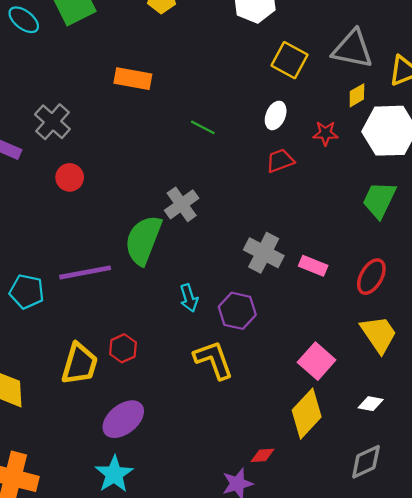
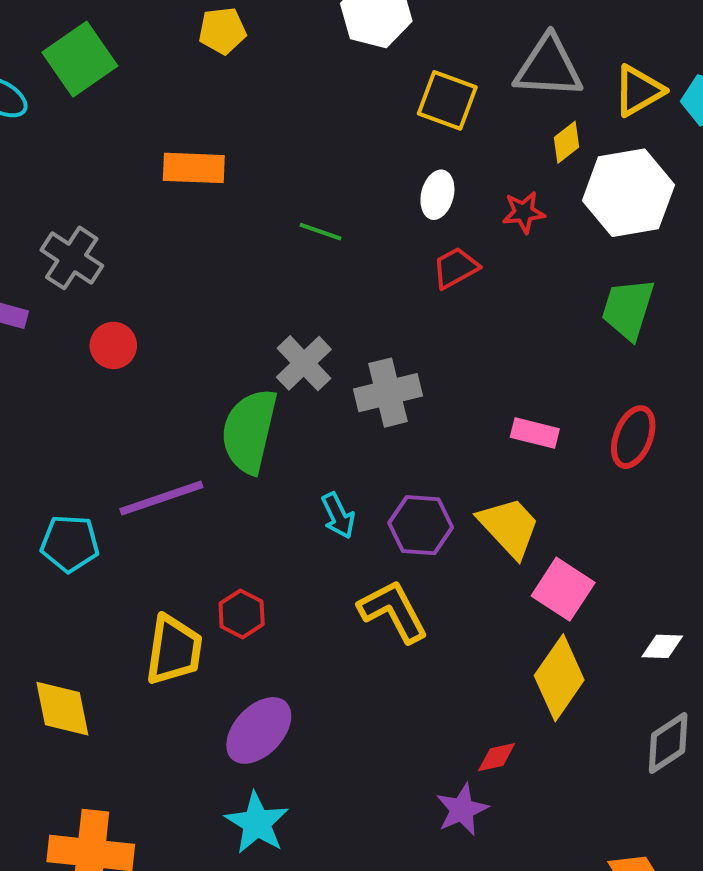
gray cross: (264, 253) -> (388, 393), moved, turned -33
yellow trapezoid: (379, 334) -> (509, 527), moved

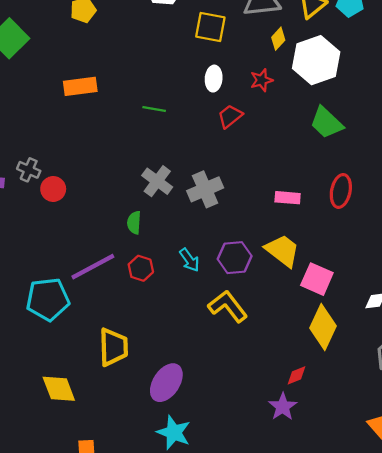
gray cross: (72, 258) -> (29, 170), moved, size x0.7
green trapezoid: (628, 309) -> (326, 123), turned -54
green semicircle: (249, 431) -> (134, 223), size x0.5
cyan pentagon: (70, 543) -> (48, 299), size x1.4
red hexagon: (242, 614) -> (141, 268), moved

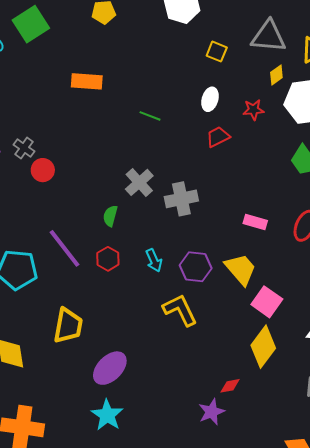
yellow square: (210, 27) -> (217, 52), size x0.7
purple line: (93, 267) -> (64, 248), turned 69

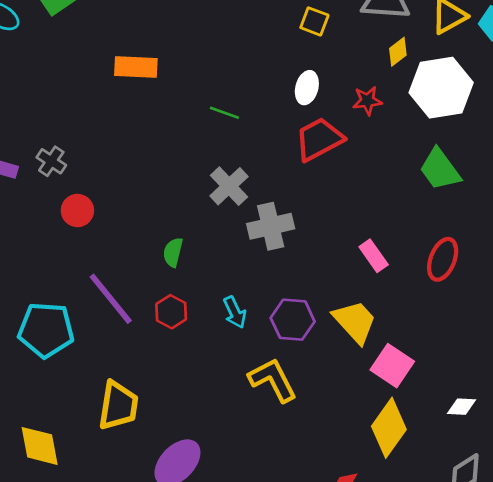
red trapezoid: (218, 137) -> (319, 139), size x1.5
red circle: (43, 170) -> (77, 210), moved
gray cross: (139, 182) -> (229, 186), moved
pink rectangle: (255, 222) -> (374, 256), turned 40

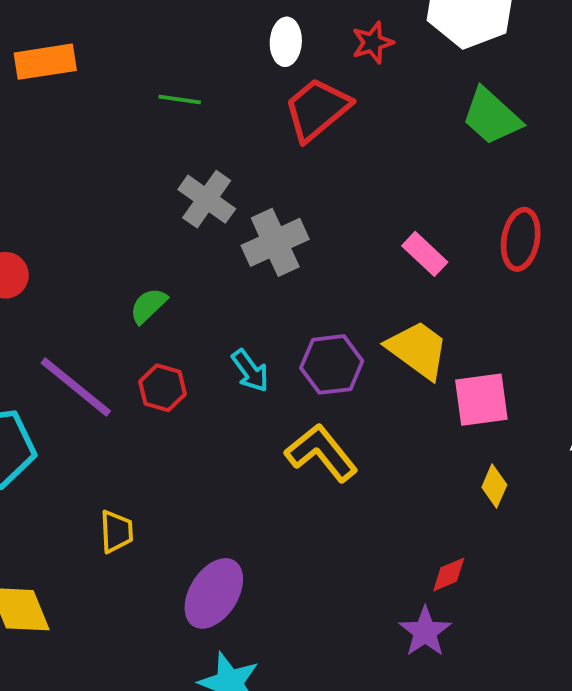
green semicircle: (173, 252) -> (148, 306), turned 44
pink square: (392, 366) -> (481, 400), turned -30
yellow trapezoid: (118, 406) -> (117, 532), size x0.6
yellow diamond: (389, 428) -> (494, 486), size x0.5

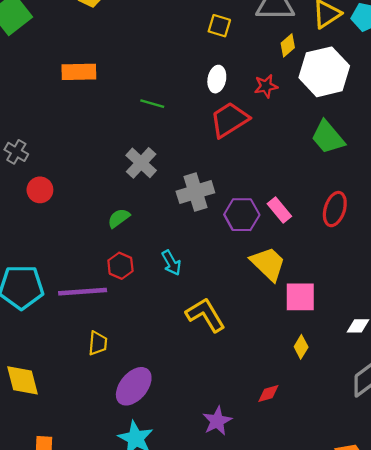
gray cross: (207, 199) -> (141, 163), moved
purple hexagon: (332, 364) -> (242, 215), moved
purple line: (76, 387) -> (83, 292), moved, turned -51
yellow trapezoid: (117, 532) -> (98, 343), moved
purple star: (425, 632) -> (217, 421), moved

